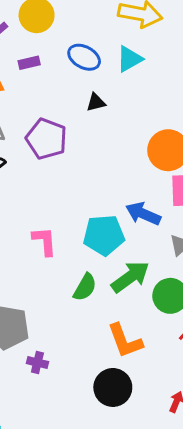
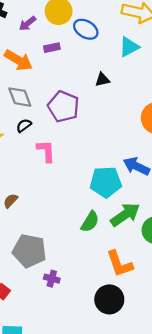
blue ellipse: (84, 57) -> (86, 29), moved
pink L-shape: (44, 241) -> (46, 151), moved

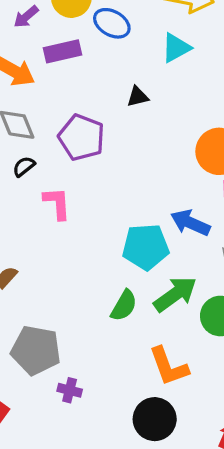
purple rectangle: (52, 48) -> (63, 51), size x1.5

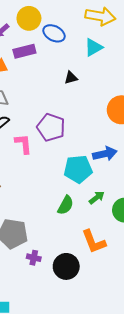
purple pentagon: (81, 137) -> (51, 127), moved
blue arrow: (190, 223) -> (105, 154), turned 145
green arrow: (175, 294) -> (97, 198), size x0.6
black circle: (155, 419) -> (66, 266), moved

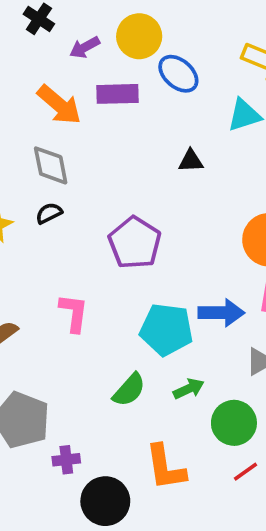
pink L-shape: (23, 144) -> (74, 313), moved
purple cross: (34, 258) -> (66, 460), moved, turned -32

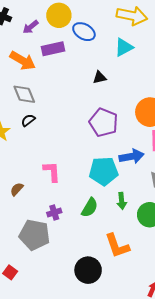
purple pentagon: (135, 243) -> (103, 123), moved
green arrow: (189, 389) -> (122, 201), turned 119
purple cross: (66, 460) -> (54, 213), moved

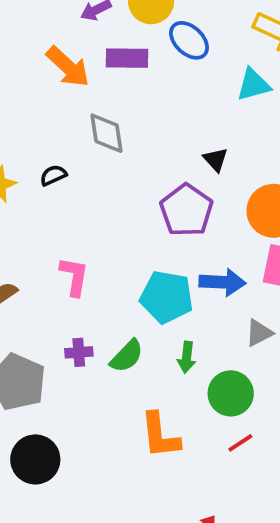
black triangle: (100, 77) -> (216, 160), moved, turned 48
gray diamond: (24, 94) -> (107, 133), moved
purple cross: (54, 213) -> (79, 352), moved
black circle: (88, 270) -> (35, 459), moved

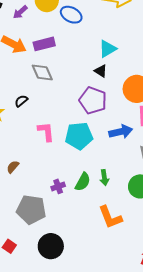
purple rectangle: (127, 58) -> (44, 44), moved
cyan triangle: (253, 85) -> (108, 49), moved
pink L-shape: (74, 276) -> (46, 132), moved
cyan pentagon: (167, 297) -> (79, 136), moved
green arrow: (187, 357) -> (104, 178), moved

